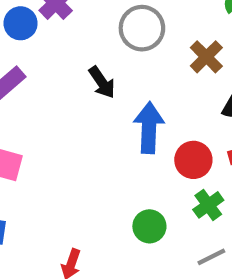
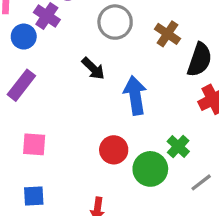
red circle: (193, 160) -> (114, 150), moved
green cross: (208, 205) -> (178, 146), moved
green circle: (149, 226) -> (150, 169), size x1.4

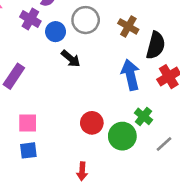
blue circle: (24, 37) -> (56, 32), moved
blue arrow: (135, 95) -> (130, 75), moved
blue square: (34, 196) -> (28, 150), moved

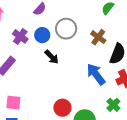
purple cross: (30, 19) -> (20, 36), moved
blue arrow: (130, 75) -> (96, 74), turned -30
green cross: (143, 116) -> (113, 105), moved

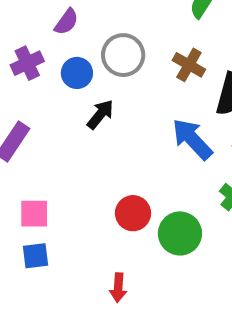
purple cross: (20, 36) -> (27, 63), moved, turned 35
black arrow: (52, 57) -> (100, 114), turned -91

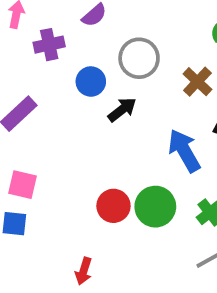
blue circle: (77, 73) -> (91, 82), moved
black arrow: (100, 114) -> (122, 110), moved
green circle: (180, 233) -> (155, 207), moved

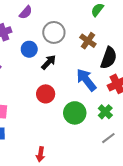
red circle: (113, 206) -> (46, 94), moved

